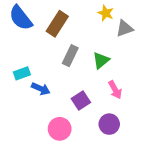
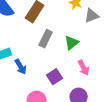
blue arrow: (41, 89) -> (21, 67), turned 35

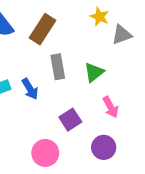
gray rectangle: (46, 39) -> (58, 67), turned -36
blue arrow: (21, 67) -> (30, 89), moved

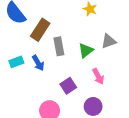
brown rectangle: (42, 29) -> (40, 30), moved
gray triangle: (122, 35) -> (109, 41), moved

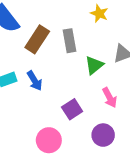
gray rectangle: (59, 46) -> (70, 41), moved

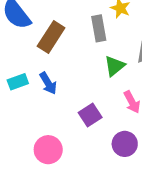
gray rectangle: (70, 41) -> (99, 28), moved
pink circle: (49, 140) -> (48, 150), moved

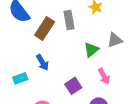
gray rectangle: (99, 28) -> (69, 20), moved
cyan rectangle: (18, 82) -> (20, 78), moved

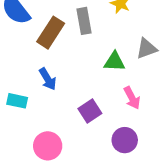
green triangle: (91, 50) -> (115, 62), turned 42
cyan rectangle: (20, 78) -> (17, 101), turned 32

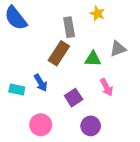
brown rectangle: (51, 33) -> (59, 53), moved
blue arrow: (48, 79) -> (41, 83), moved
purple circle: (125, 140) -> (91, 126), moved

